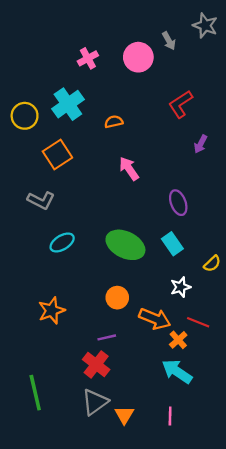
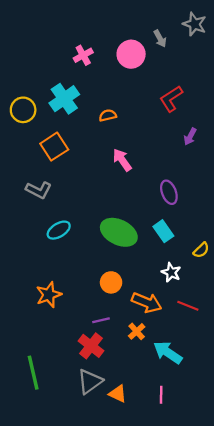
white star: (181, 287) -> (171, 272), turned -30
orange cross: (178, 340) -> (137, 331), moved
orange triangle: (124, 415) -> (118, 394), turned -36

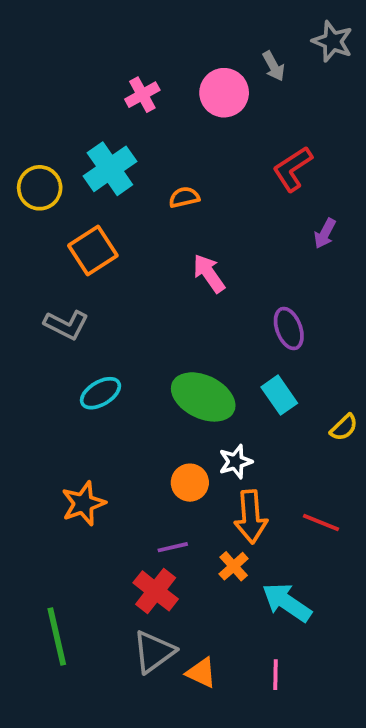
white star: (171, 272) -> (236, 462), moved, turned 30
orange arrow: (147, 302) -> (251, 517), turned 64

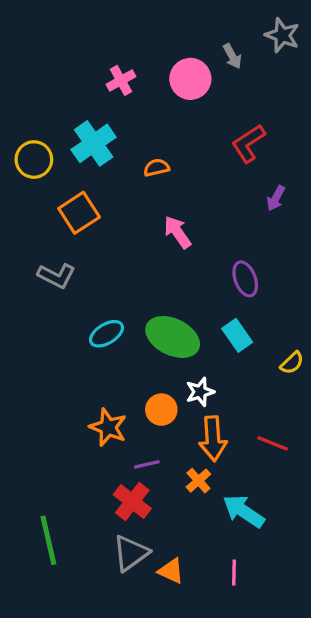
cyan ellipse: (100, 393) -> (106, 334), moved
orange star: (83, 503) -> (108, 427), moved, turned -30

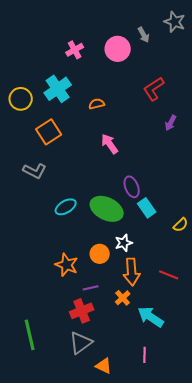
purple ellipse: (245, 279) -> (132, 187), moved
red cross: (132, 502) -> (82, 311), turned 30
orange triangle: (171, 571) -> (104, 366), moved

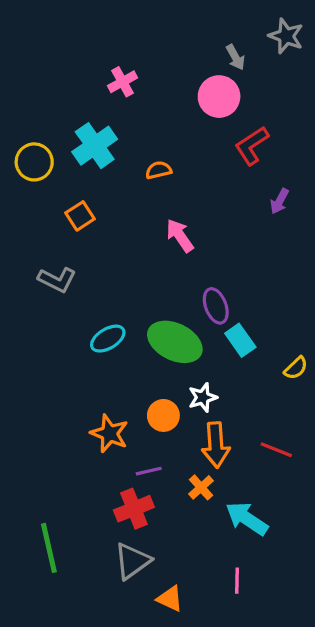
pink circle: (118, 49) -> (219, 97), moved
orange square: (49, 132) -> (80, 216), size x0.7

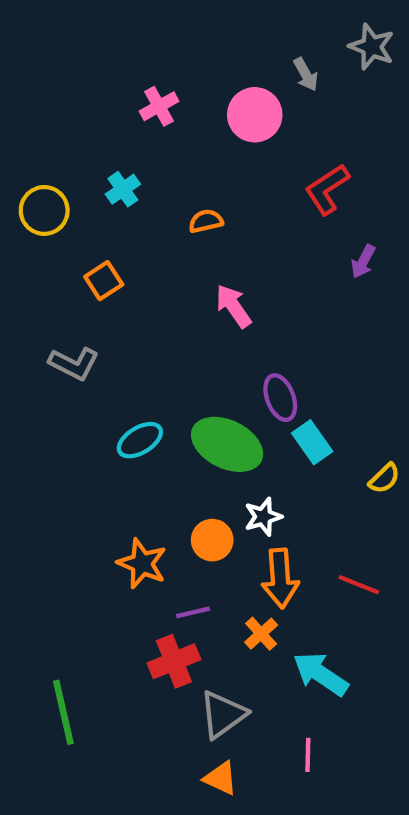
pink circle: (219, 97) -> (255, 115), moved
cyan cross: (95, 146) -> (123, 189), size x0.6
gray triangle: (132, 561) -> (223, 714), moved

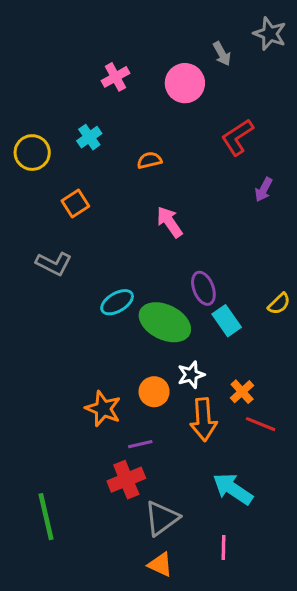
cyan ellipse: (140, 440) -> (117, 302), moved
yellow semicircle: (384, 478) -> (279, 304), moved
orange cross: (261, 634) -> (242, 392), moved

